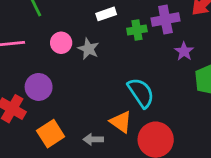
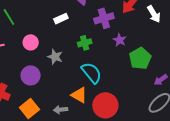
green cross: (137, 30) -> (85, 43), moved
gray star: (88, 49) -> (55, 57), moved
purple circle: (39, 87) -> (31, 75), moved

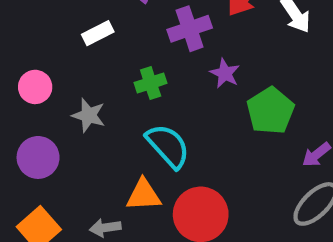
orange triangle: (79, 95) -> (144, 195), turned -30

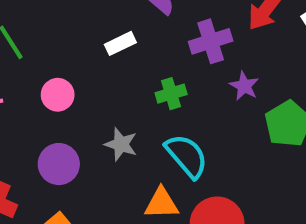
gray star: (89, 115) -> (121, 144), moved

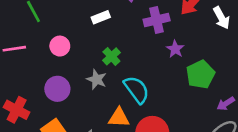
green cross: (171, 94) -> (111, 56), moved, turned -30

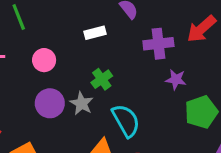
purple star: (175, 49) -> (176, 80), turned -30
purple circle: (57, 89) -> (50, 103), moved

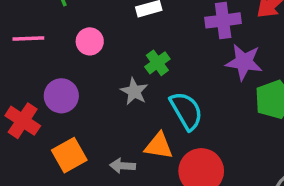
purple star: (176, 80) -> (244, 62), size x1.5
purple circle: (50, 103) -> (61, 96), moved

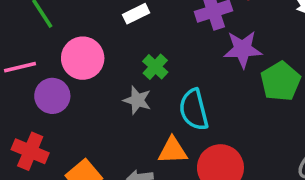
pink circle: (90, 41) -> (83, 58), size x1.5
purple circle: (61, 96) -> (52, 96), moved
cyan semicircle: (186, 111) -> (194, 110), turned -153

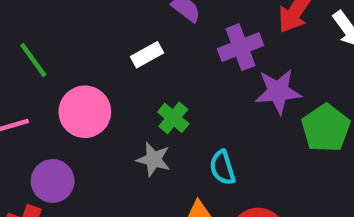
purple circle: (52, 96) -> (53, 181), moved
cyan semicircle: (194, 110) -> (222, 168), size x0.7

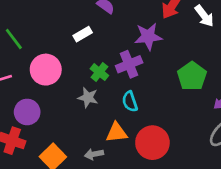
purple cross: (240, 47) -> (129, 64), moved
purple star: (278, 91) -> (148, 36), moved

